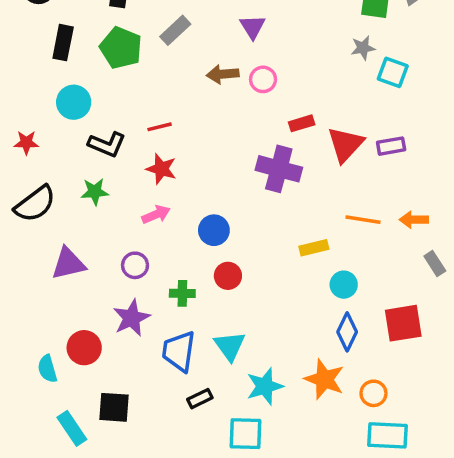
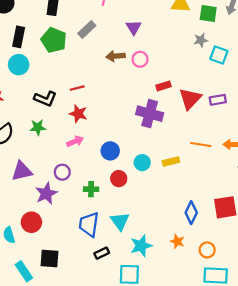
cyan circle: (74, 102) -> (19, 65), moved
cyan circle: (344, 285) -> (142, 163), moved
purple star: (132, 318) -> (46, 193), moved
orange star: (324, 379) -> (177, 241), size x0.6

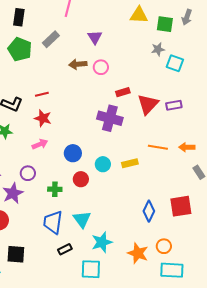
orange star: (177, 241) -> (138, 253), moved, size x1.5

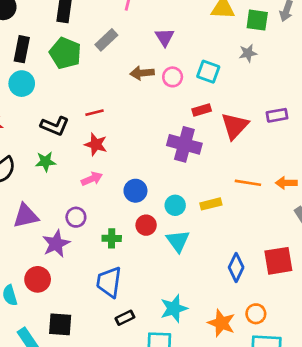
cyan square: (175, 63) -> (208, 72), moved
purple rectangle: (174, 105) -> (277, 115), moved
cyan triangle: (82, 219) -> (178, 241), moved

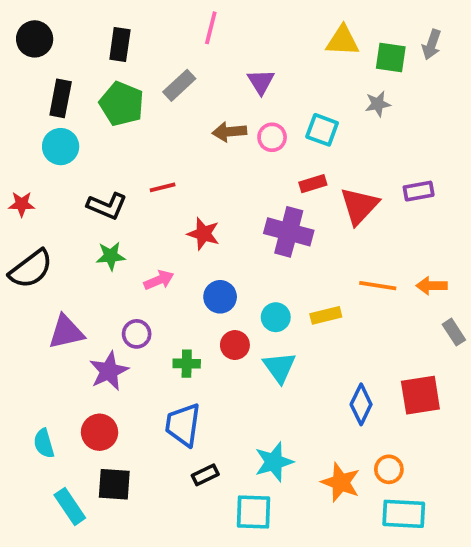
red star: (96, 144) -> (203, 234), moved
green star: (46, 162) -> (111, 256), moved
red circle: (38, 279) -> (100, 432), moved

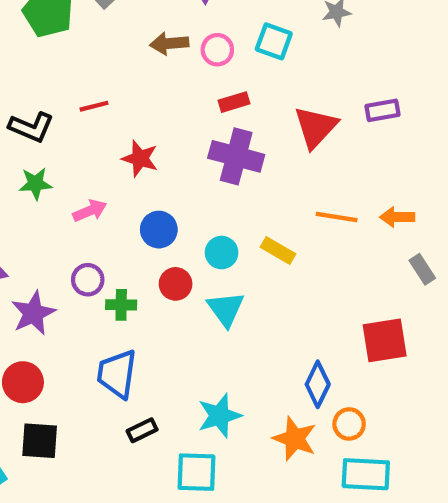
red rectangle: (313, 184) -> (234, 102), moved
yellow rectangle: (326, 315) -> (278, 250), turned 44
purple circle: (137, 334) -> (88, 280), moved
blue diamond: (361, 404) -> (318, 384), moved

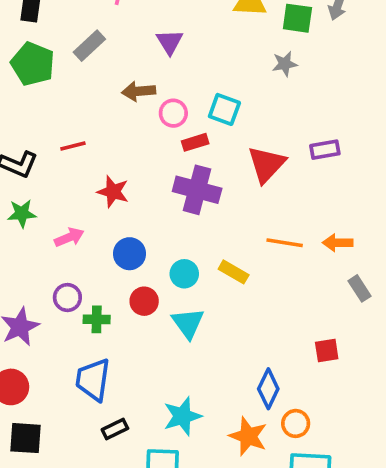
cyan square: (274, 41) -> (224, 109), moved
pink circle: (217, 50) -> (173, 113), moved
red square: (385, 340) -> (327, 350), size x0.6

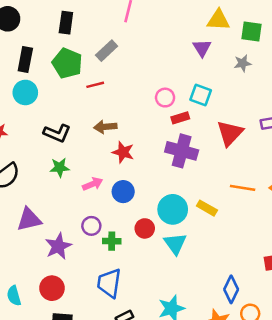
purple triangle: (170, 42) -> (202, 48), moved
brown arrow: (139, 91) -> (105, 127), moved
red line: (73, 146) -> (95, 85), moved
blue circle: (130, 254) -> (123, 192), moved
cyan circle: (184, 274) -> (173, 209), size x1.5

